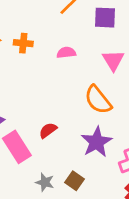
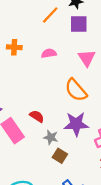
red semicircle: (48, 130) -> (37, 116), turned 72
purple star: (97, 142) -> (76, 124), turned 30
gray star: (45, 182) -> (51, 137), moved

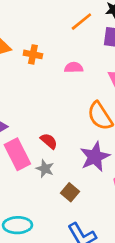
purple star: (76, 124) -> (95, 157), turned -30
gray star: (51, 137) -> (45, 169), moved

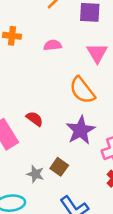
gray star: (45, 169) -> (35, 174), moved

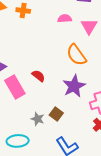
pink semicircle: (53, 45) -> (65, 18), moved

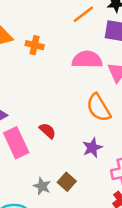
pink semicircle: (65, 18) -> (87, 60), size x1.6
purple star: (74, 86) -> (92, 148), size x0.7

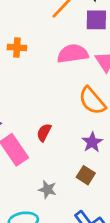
red semicircle: (48, 131) -> (44, 132), turned -96
brown square: (67, 182) -> (86, 175), moved

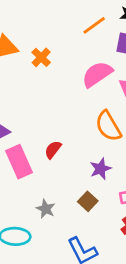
orange cross: (17, 48) -> (41, 57), turned 30
pink semicircle: (73, 54) -> (97, 74), turned -36

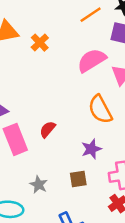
brown square: (88, 201) -> (78, 179), turned 36

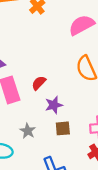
purple star: (91, 149) -> (54, 105), moved

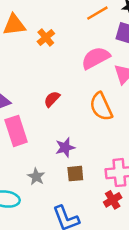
red semicircle: (39, 83) -> (52, 99), moved

